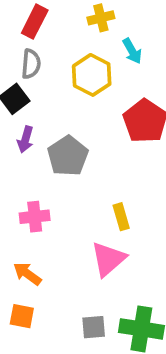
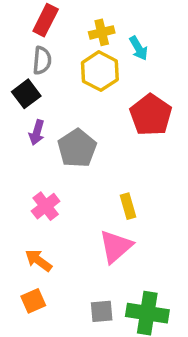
yellow cross: (101, 18) -> (102, 32), moved
pink cross: (35, 217) -> (46, 206), turned -32
orange square: (22, 316) -> (33, 301), turned -35

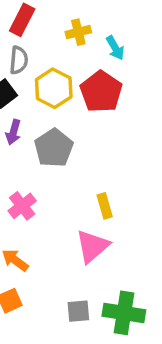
yellow hexagon: (100, 71) -> (54, 88), moved
red pentagon: (151, 115) -> (101, 92), moved

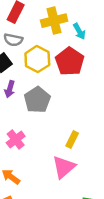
yellow cross: (78, 32) -> (54, 21), size x1.5
gray semicircle: (19, 60) -> (13, 40), turned 96
yellow rectangle: (105, 206) -> (72, 139), turned 42

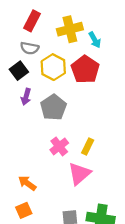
pink cross: (16, 139) -> (59, 146), moved

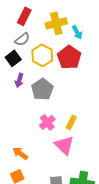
gray semicircle: (30, 48) -> (22, 39), turned -49
pink triangle: (79, 174) -> (64, 145), turned -35

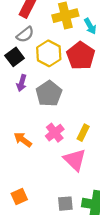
orange arrow: (20, 153) -> (23, 140), moved

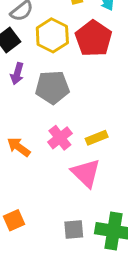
gray pentagon: (49, 94) -> (52, 87), turned 30
yellow rectangle: (83, 133) -> (97, 138), turned 42

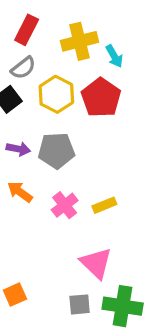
purple arrow: (17, 74) -> (18, 149), moved, turned -95
orange arrow: (19, 147) -> (20, 192), moved
pink triangle: (86, 173) -> (96, 263), moved

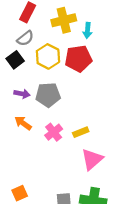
cyan arrow: (114, 56) -> (87, 30), turned 35
red pentagon: (101, 98) -> (78, 59), turned 30
pink triangle: (96, 263) -> (92, 159), moved, turned 35

